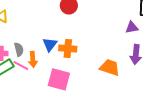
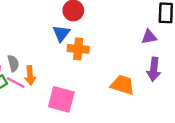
blue triangle: (50, 44) -> (61, 33), moved
orange cross: (68, 48) -> (78, 49), moved

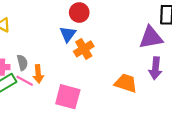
purple triangle: (149, 37) -> (151, 38), size x1.6
orange cross: (78, 49) -> (84, 49), turned -36

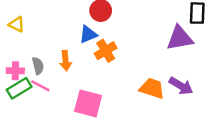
blue triangle: (68, 34) -> (88, 34), turned 30
purple arrow: (155, 68) -> (181, 86), moved, turned -65
orange arrow: (38, 74) -> (66, 61), moved

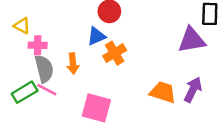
gray semicircle: (38, 66) -> (44, 69), size x1.5
pink cross: (15, 71) -> (38, 45), moved
purple arrow: (181, 86) -> (193, 90), turned -95

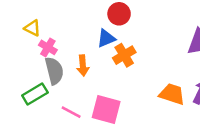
pink cross: (38, 45) -> (48, 47), turned 30
pink line: (47, 90) -> (71, 112), moved

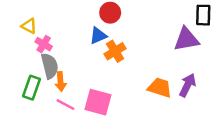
orange arrow: (83, 66) -> (61, 82), moved
green rectangle: (35, 94) -> (32, 88), turned -40

